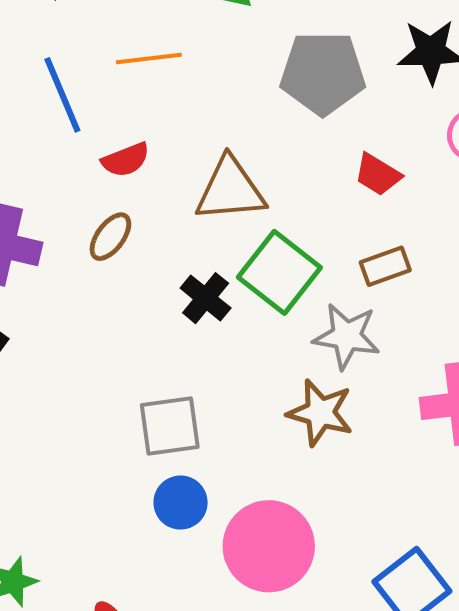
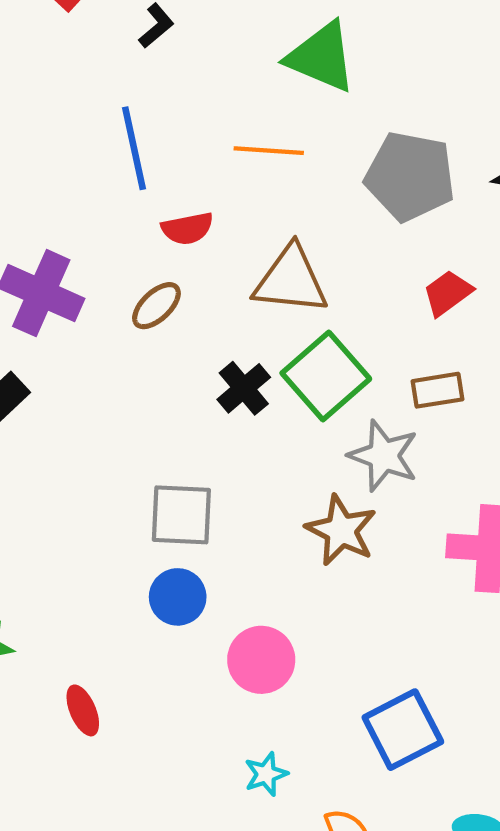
orange line: (149, 59) -> (269, 151), moved
red trapezoid: (378, 174) -> (448, 293), turned 102
pink circle: (269, 546) -> (261, 660), size x0.7

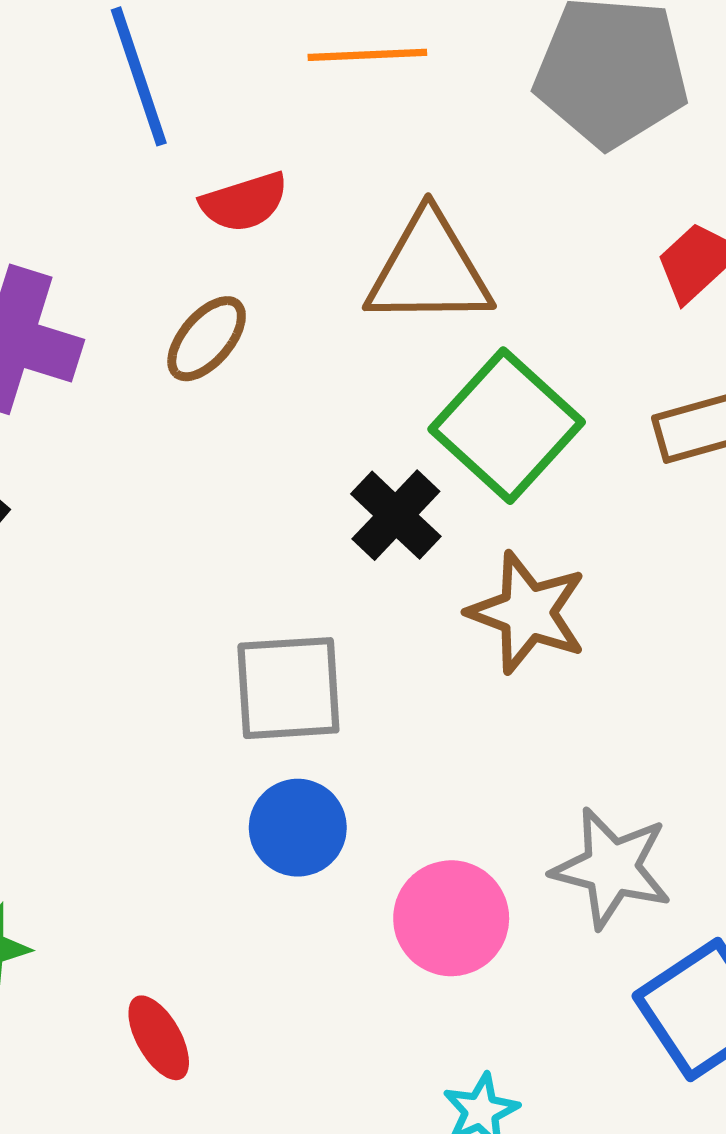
black cross: (244, 388) -> (396, 515), moved
gray star: (384, 456) -> (612, 868), moved
brown star: (341, 530) -> (527, 613), moved

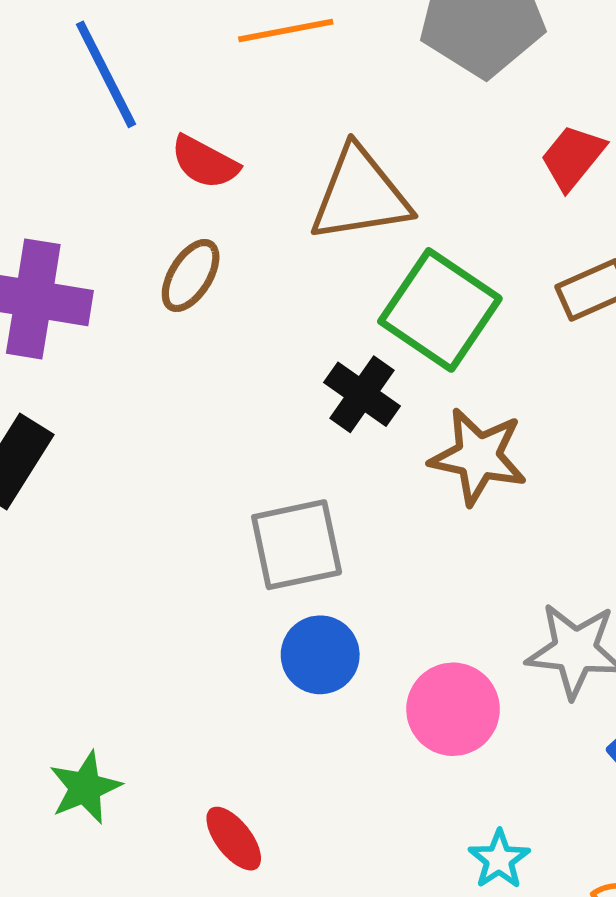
red semicircle: (244, 202) -> (205, 162), turned 54

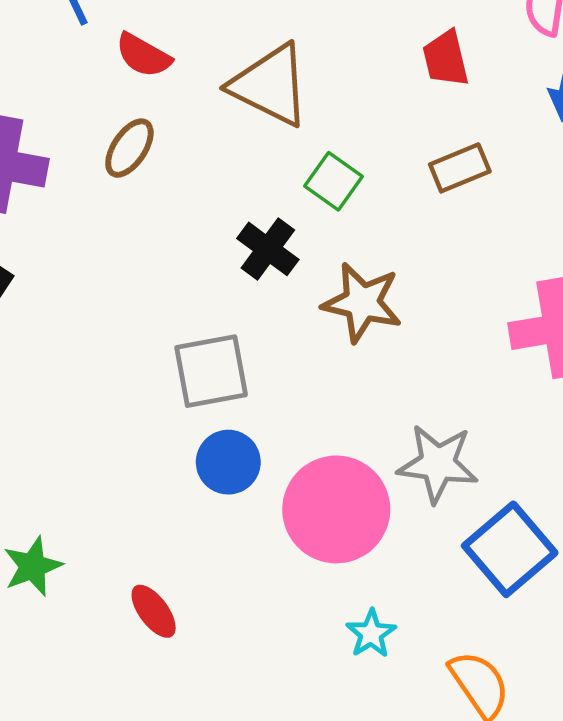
red trapezoid: (573, 157) -> (446, 59), turned -54
brown triangle: (360, 195) -> (270, 85), turned 34
green square: (440, 310) -> (334, 181), size x0.6
pink circle: (453, 709) -> (336, 509), size x1.4

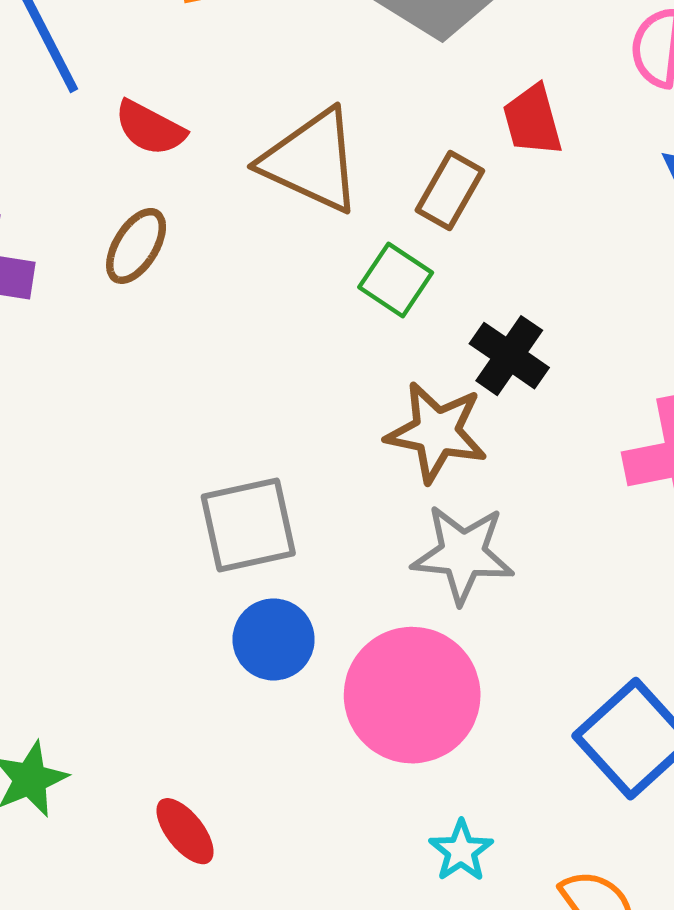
brown rectangle: (460, 168) -> (450, 190), moved, turned -36
black cross: (268, 249) -> (509, 356), moved
gray star: (438, 464) -> (463, 554), moved

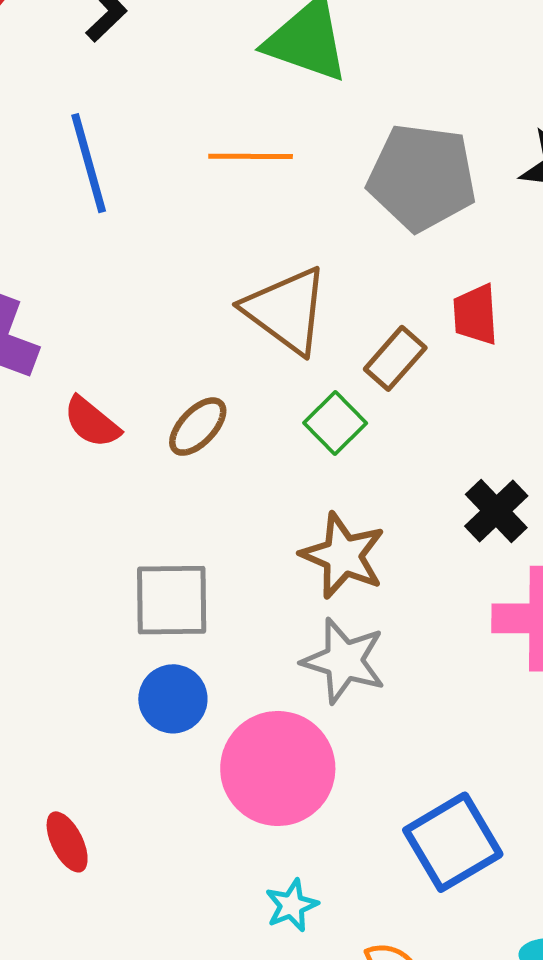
red semicircle: (150, 128) -> (92, 422), moved
brown ellipse: (136, 246) -> (198, 427), moved
black cross: (509, 356) -> (496, 511), moved

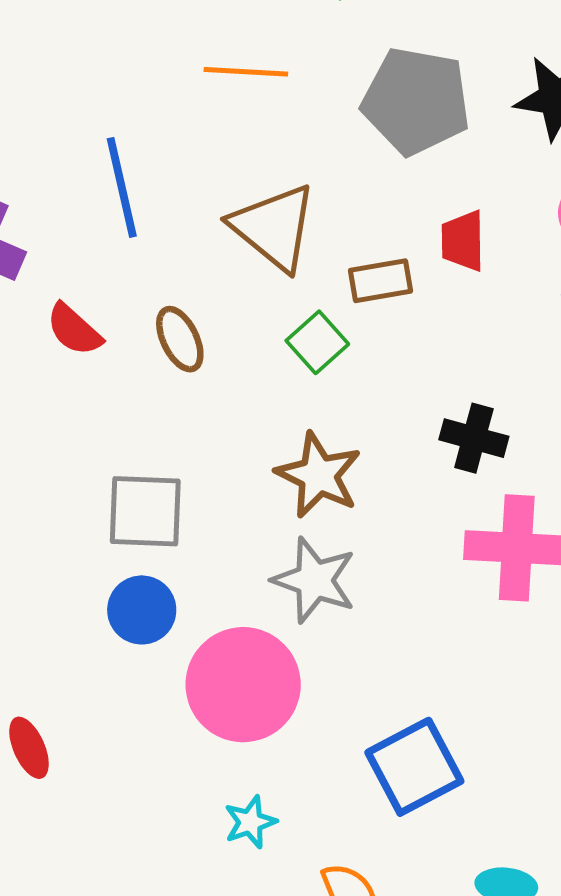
blue line: (89, 163) -> (122, 187), moved
brown rectangle: (395, 358) -> (380, 281), turned 36
brown ellipse: (198, 427) -> (180, 339), turned -72
black cross: (496, 511) -> (474, 438), turned -34

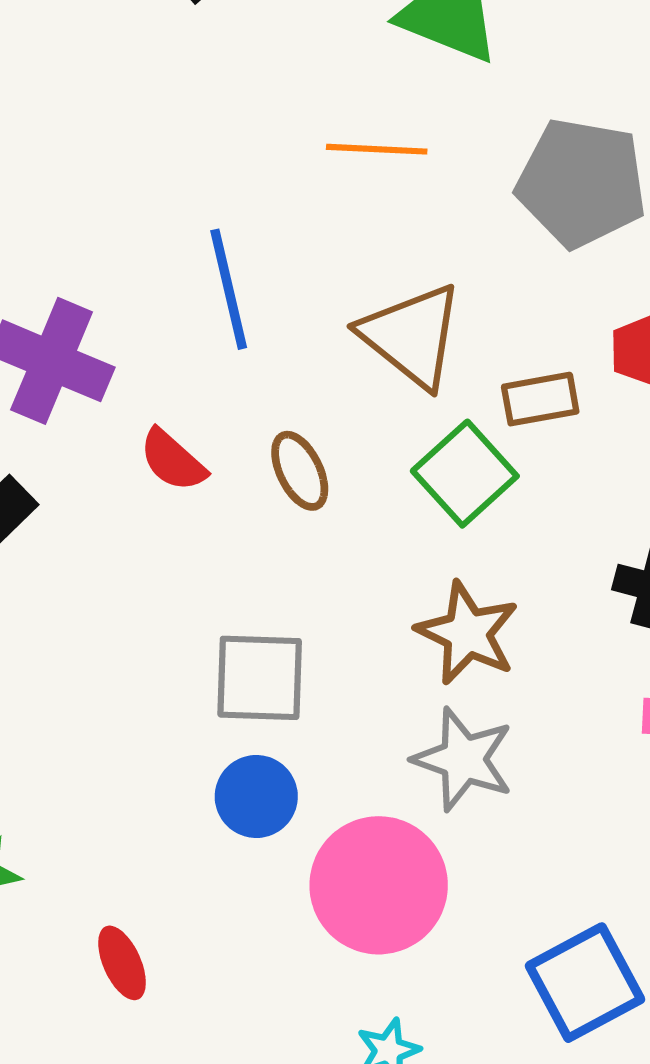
green square: (317, 342) -> (465, 474), size x1.4

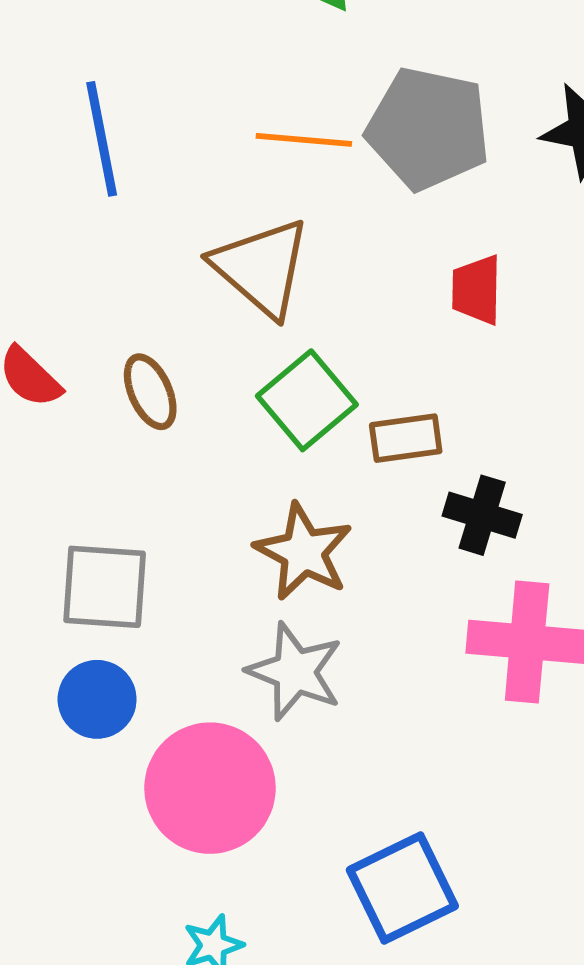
orange line: (377, 149) -> (304, 140), moved
blue line: (229, 289) -> (102, 139), moved
brown rectangle: (540, 399) -> (406, 438), moved

